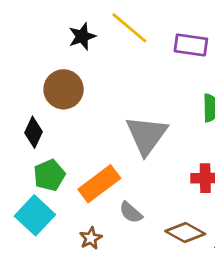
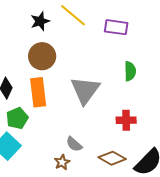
brown circle: (64, 89) -> (42, 56), moved
orange rectangle: (99, 184) -> (38, 92), moved, turned -60
brown star: (91, 238) -> (62, 162), moved

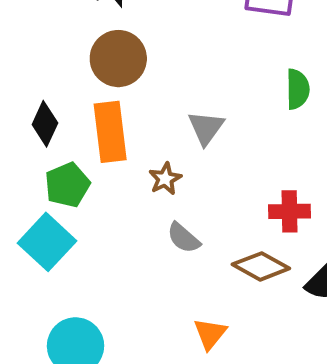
gray triangle: (85, 90) -> (206, 128), size x0.6
red cross: (126, 120) -> (289, 211), moved
brown star: (62, 162) -> (165, 179), moved

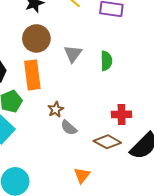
green semicircle: (298, 89) -> (106, 61), moved
gray triangle: (206, 128) -> (73, 54), moved
brown star: (165, 179) -> (56, 109), moved

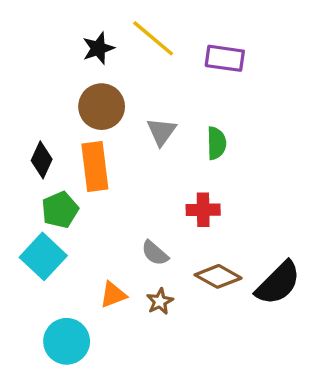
brown star: (56, 109) -> (160, 301), moved
red cross: (122, 114) -> (203, 210), moved
orange triangle: (82, 175) -> (113, 295), moved, turned 30

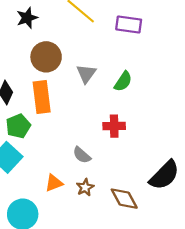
black star: (98, 48) -> (27, 18), moved
green semicircle: (216, 143) -> (123, 81), turned 35
brown diamond: (218, 276) -> (124, 199), moved, turned 32

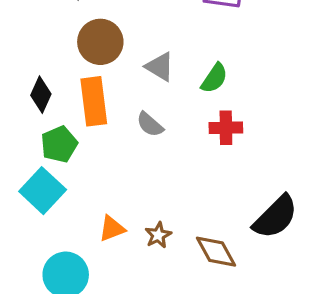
gray triangle: (86, 74) -> (160, 67), turned -35
red cross: (114, 126) -> (226, 128), moved
gray semicircle: (82, 155) -> (150, 124), moved

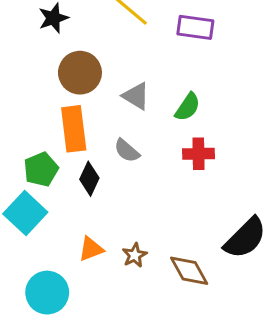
black diamond: (41, 95) -> (89, 179), moved

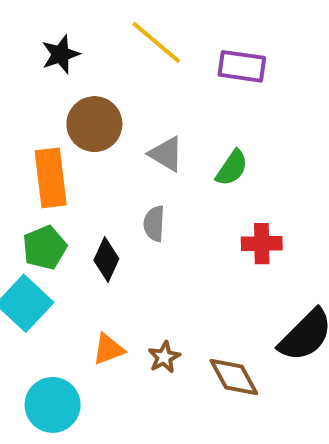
orange rectangle: (74, 129) -> (51, 178), moved
gray semicircle: (127, 151) -> (154, 224), turned 52
red cross: (198, 154) -> (262, 244), moved

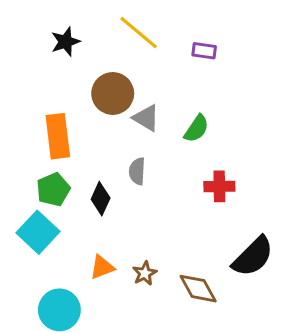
purple rectangle: (242, 66) -> (204, 51), size x0.7
brown circle: (94, 124) -> (113, 93), moved

